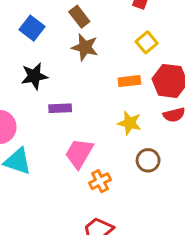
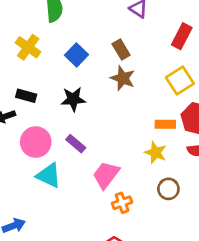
yellow square: (147, 42) -> (180, 81), size x1.4
orange rectangle: (129, 81) -> (165, 124), moved
purple rectangle: (60, 108) -> (76, 144), moved, turned 36

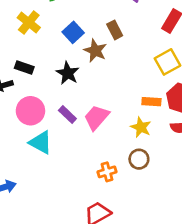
brown star: (123, 78) -> (95, 51), moved
black star: (73, 99) -> (68, 73), turned 30
pink trapezoid: (106, 175) -> (97, 117), moved
brown circle: (168, 189) -> (139, 159), moved

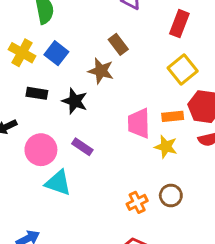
blue square: (73, 32) -> (56, 53), moved
black rectangle: (24, 67) -> (37, 93), moved
pink trapezoid: (97, 117) -> (139, 123), moved, turned -32
brown circle: (139, 159) -> (171, 196), moved

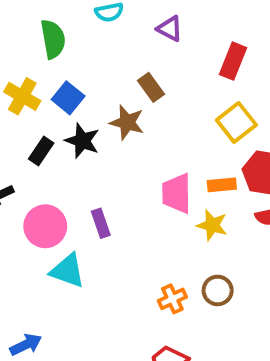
black rectangle: (37, 93) -> (41, 151), turned -66
black star: (75, 101) -> (82, 141), moved
purple rectangle: (82, 147) -> (101, 223), turned 36

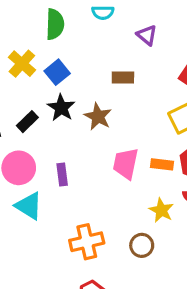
brown rectangle: (151, 87) -> (123, 77), turned -65
brown star: (127, 122) -> (98, 116), moved
black rectangle: (41, 151) -> (27, 122), moved
yellow star: (212, 225) -> (161, 210), moved
orange cross: (172, 299) -> (87, 242), moved, size x1.5

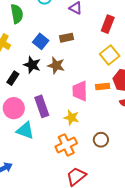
blue square: (57, 72) -> (41, 41), moved
purple rectangle: (62, 174) -> (42, 106), size x1.5
yellow star: (161, 210) -> (71, 118), moved

